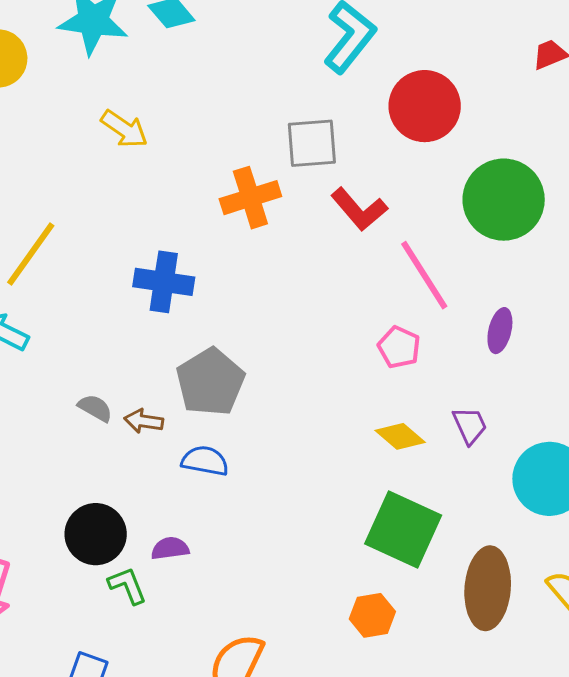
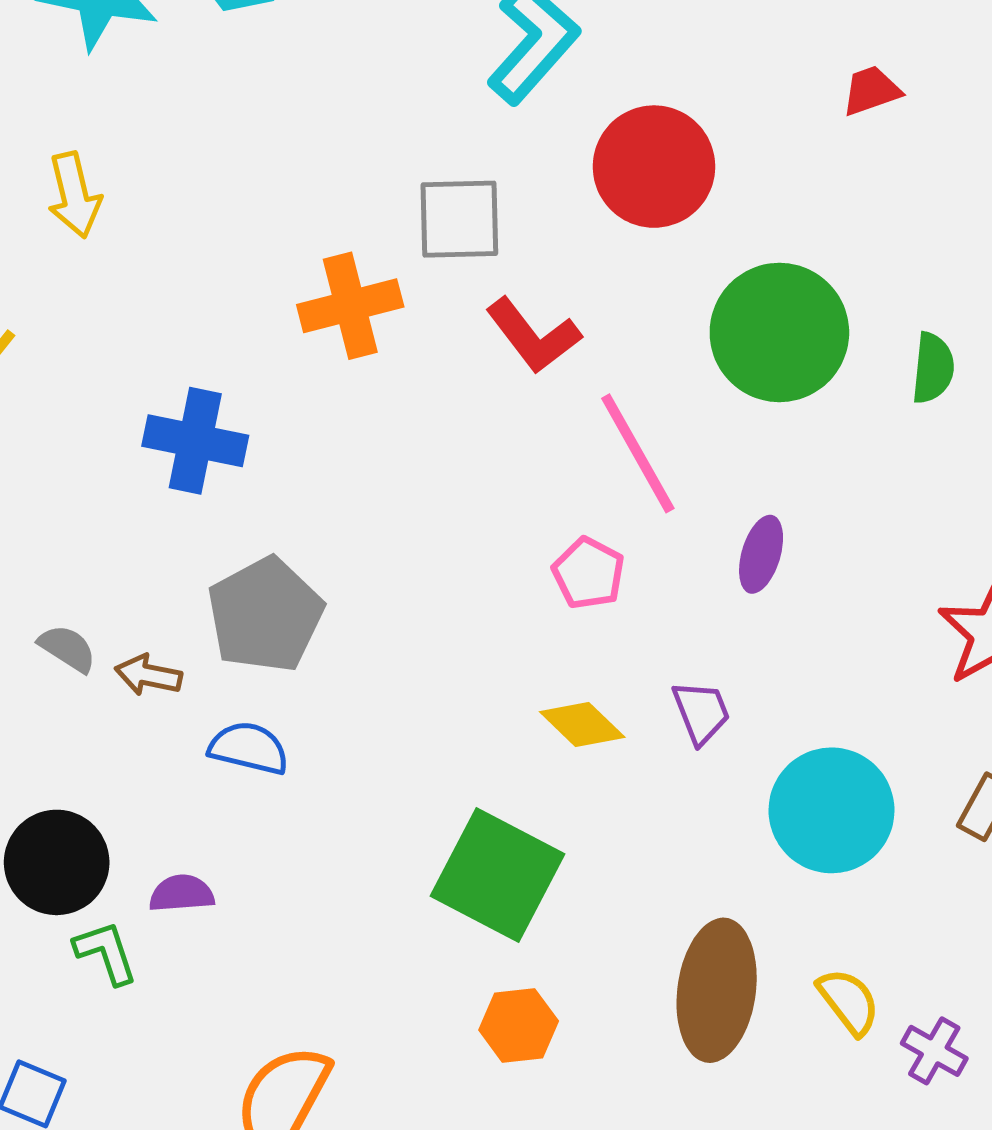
yellow arrow: (124, 129) -> (74, 195), moved, turned 39
green square: (403, 530) -> (497, 875), moved

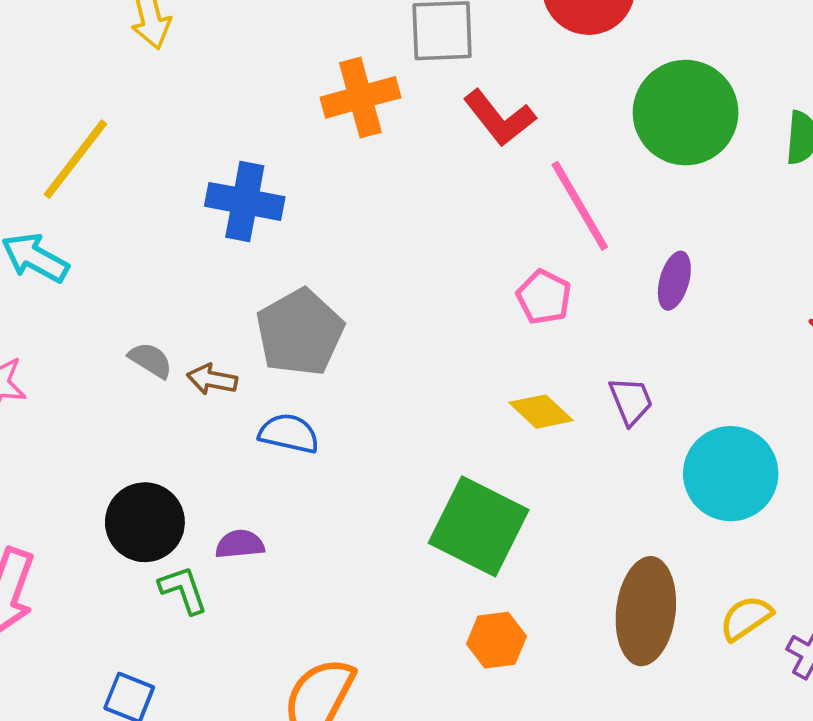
yellow semicircle: (849, 1002) -> (746, 618), turned -86

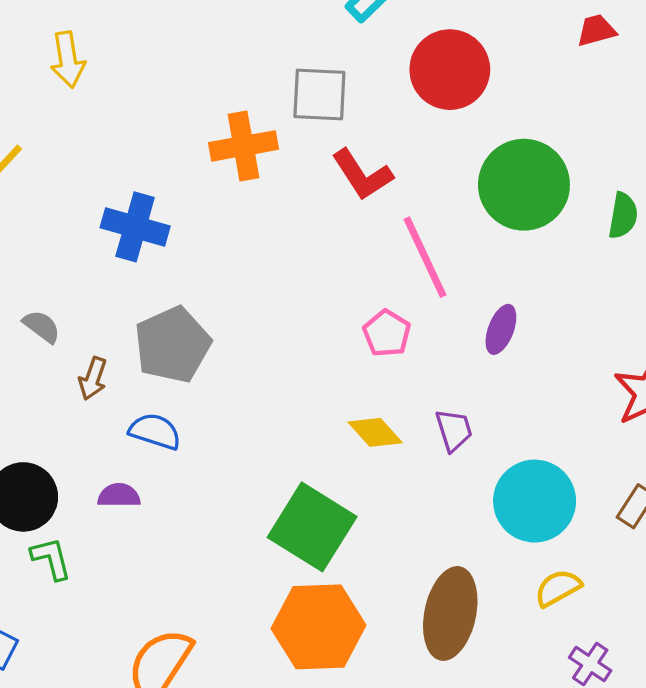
gray semicircle: (150, 360) -> (42, 326), moved
brown arrow: (212, 379) -> (93, 379), turned -87
purple semicircle: (240, 544) -> (119, 495), moved
yellow semicircle: (746, 618) -> (558, 588), moved
orange hexagon: (496, 640) -> (318, 627), size x1.8

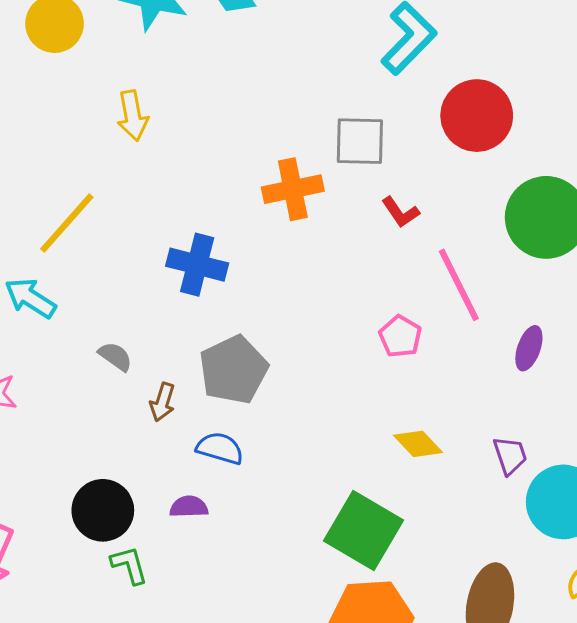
red L-shape: (362, 175) -> (400, 212), size x0.7
pink pentagon: (387, 333) -> (400, 336), moved
purple trapezoid: (454, 430) -> (510, 455), moved

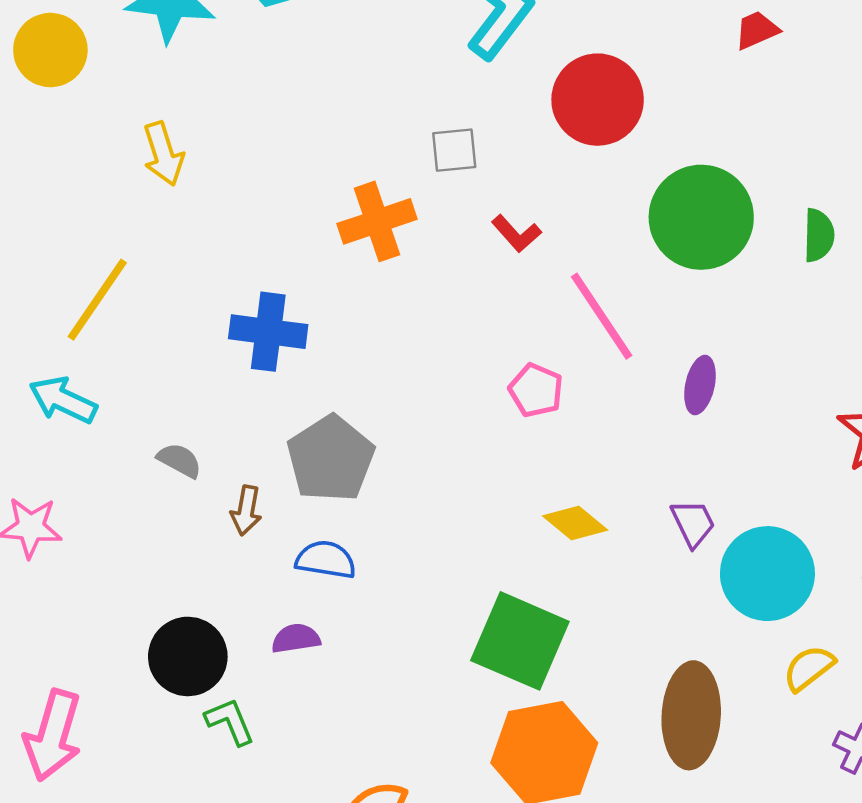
gray square: (360, 141) -> (454, 150), size x0.7

